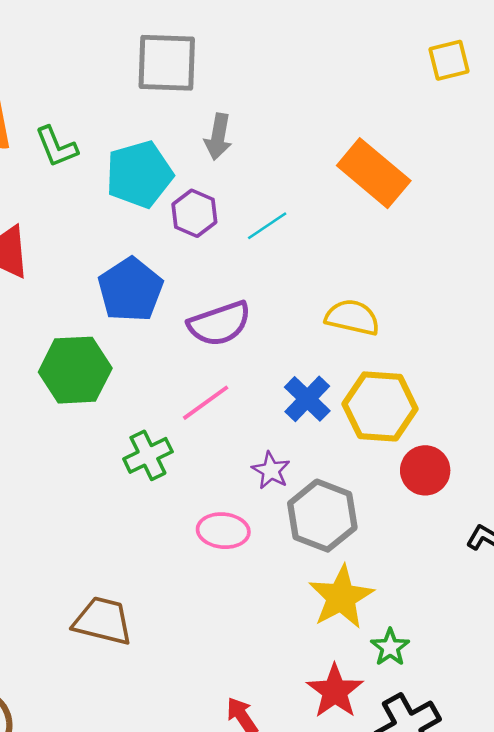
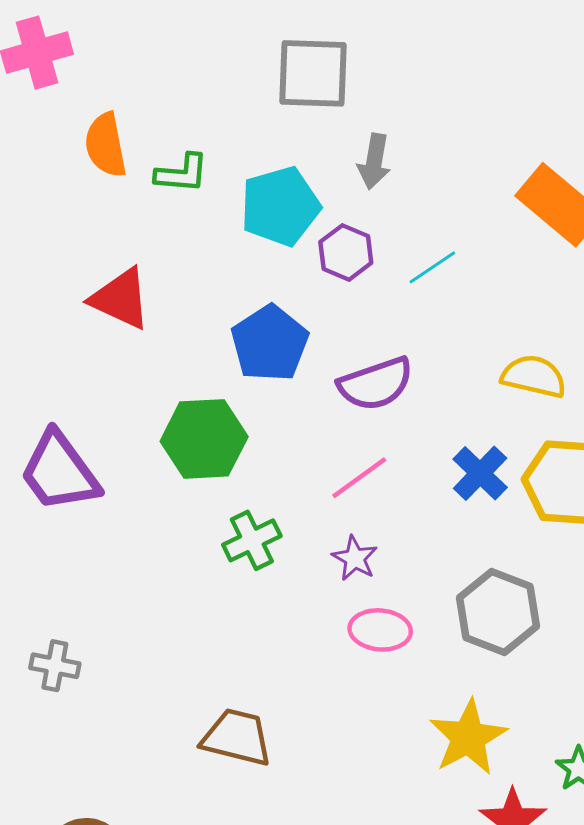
green L-shape: (56, 147) -> (182, 173), turned -63
green cross: (148, 455) -> (252, 540), moved
purple star: (271, 470) -> (355, 558), moved
yellow star: (341, 597) -> (468, 737), moved

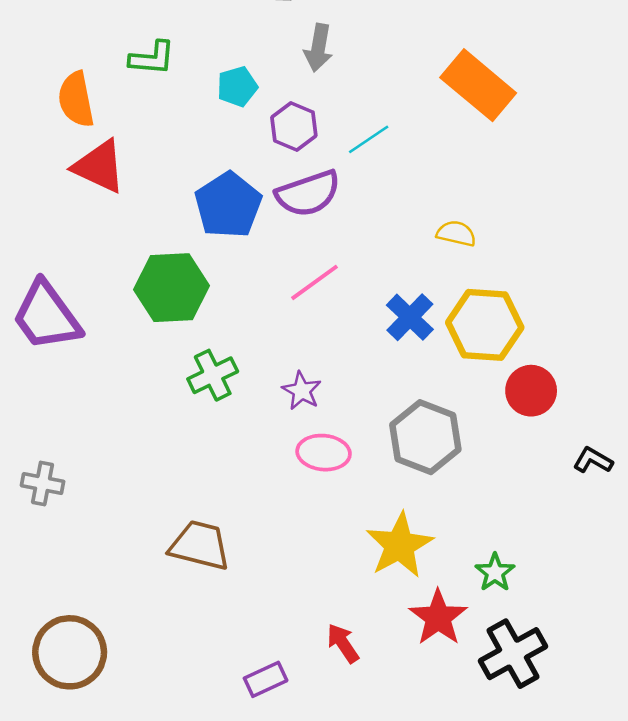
orange semicircle: (106, 145) -> (76, 99), moved
cyan pentagon: (280, 206) -> (237, 87), size x0.6
yellow semicircle: (534, 376) -> (456, 233), size x0.7
purple semicircle: (376, 384) -> (308, 193), moved
pink line: (359, 478) -> (315, 282), moved

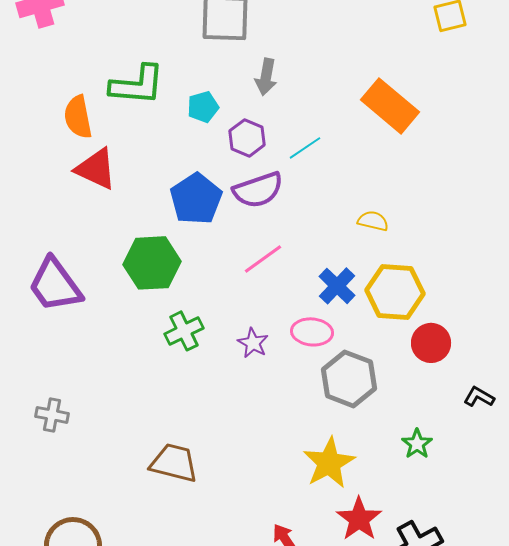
green L-shape: (152, 58) -> (137, 85), size x1.5
pink ellipse: (324, 453) -> (312, 332), moved
green star: (495, 572) -> (417, 444), moved

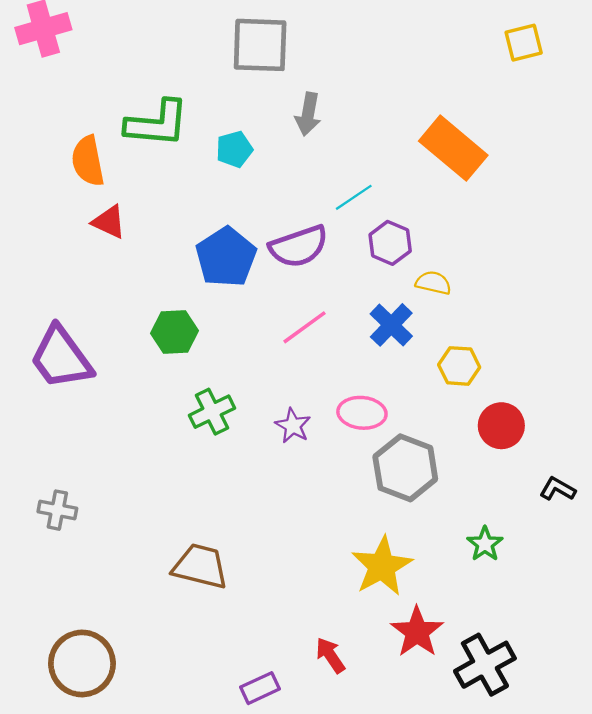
purple hexagon: (247, 138) -> (390, 243), moved
red triangle: (96, 169) -> (109, 222), size x0.7
green hexagon: (152, 263) -> (175, 332), size x0.7
blue cross: (337, 286) -> (391, 325), moved
yellow hexagon: (395, 292) -> (459, 366), size x0.6

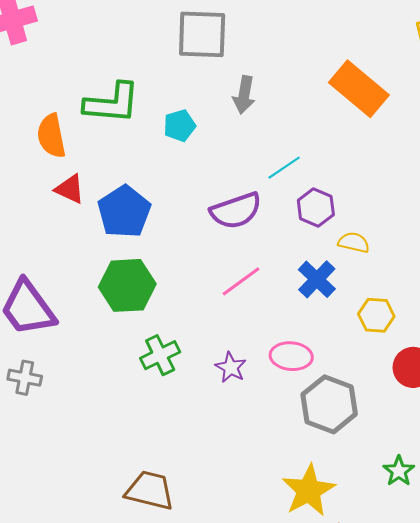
orange rectangle: (453, 148) -> (359, 89), moved
blue pentagon: (226, 257) -> (124, 212), moved
green hexagon: (175, 332) -> (127, 285), size x1.4
gray cross: (57, 510) -> (25, 378), moved

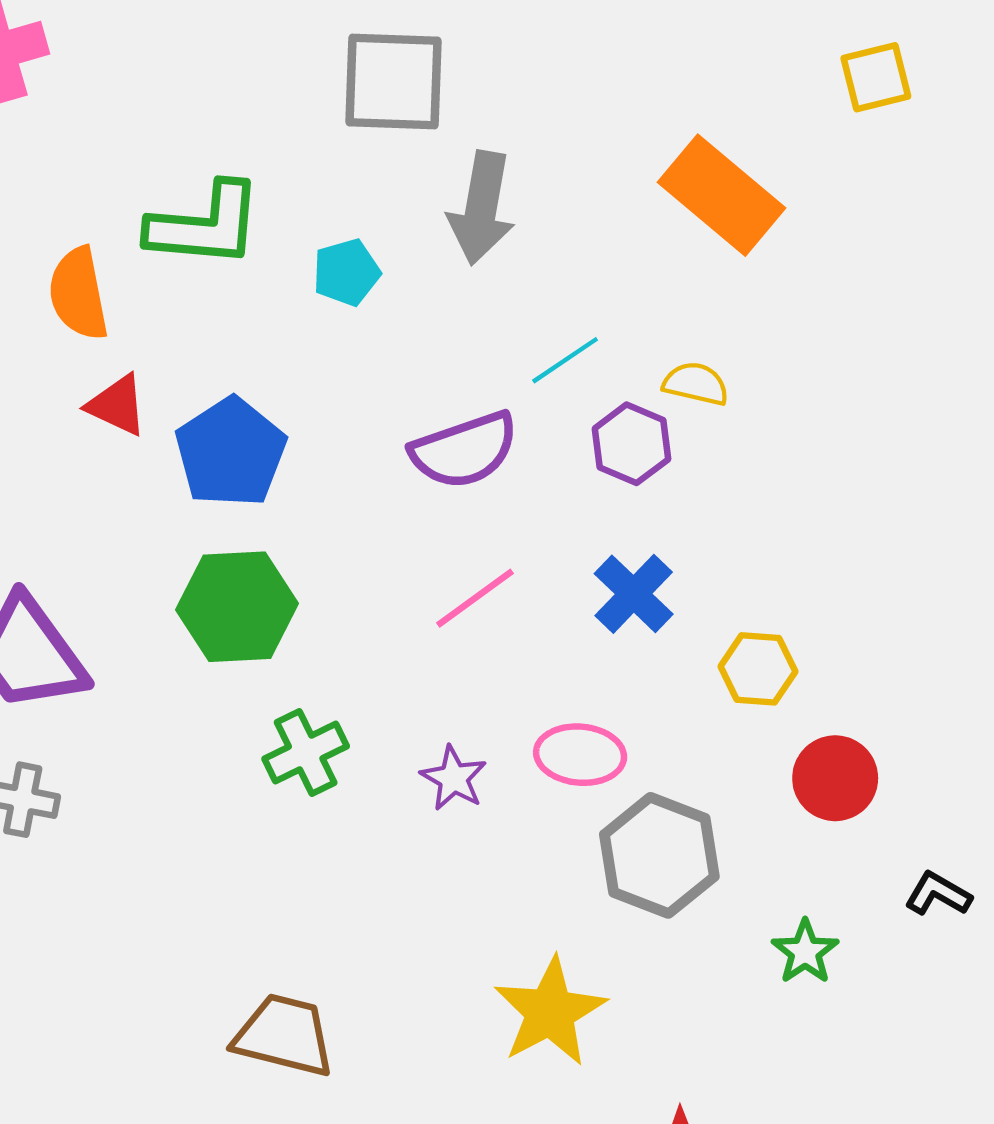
gray arrow: (244, 95) -> (481, 208), size x1.4
yellow semicircle: (354, 242) -> (696, 384), moved
green star: (399, 471) -> (805, 952), moved
yellow star: (309, 490) -> (550, 1012), moved

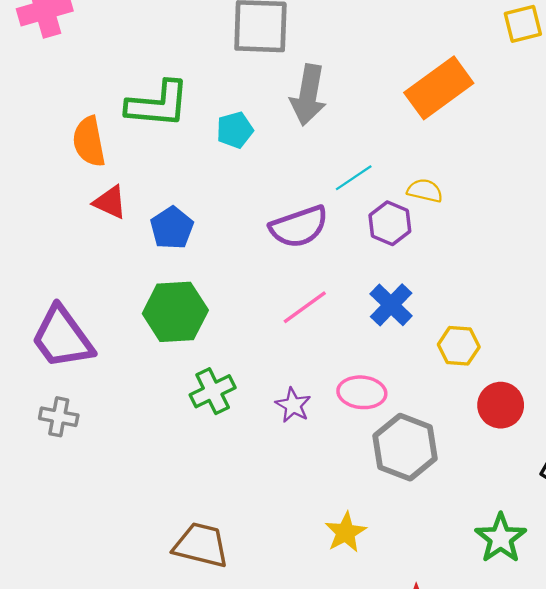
orange rectangle: (722, 195) -> (439, 88), turned -76
blue pentagon: (231, 452) -> (172, 228), size x0.7
green star: (805, 952) -> (501, 538), moved, size x1.4
yellow star: (550, 1012) -> (346, 532), size x0.7

